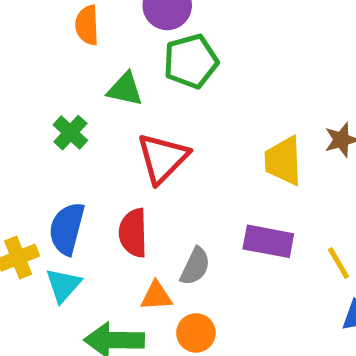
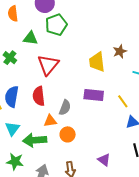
cyan triangle: (63, 285) -> (12, 129), moved

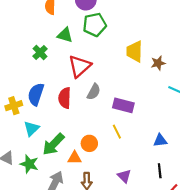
yellow trapezoid: (97, 62) -> (135, 51), moved
yellow line: (123, 101) -> (117, 132), moved
gray semicircle: (65, 108) -> (94, 92), moved
orange triangle: (50, 121) -> (74, 158), moved
green arrow: (35, 140) -> (53, 144), turned -50

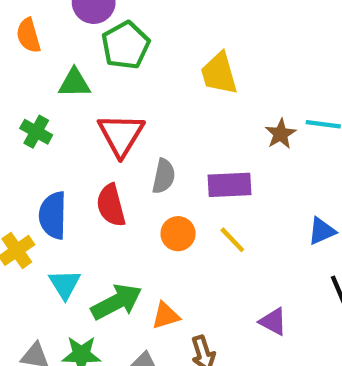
brown star: (158, 63) -> (281, 134), moved
orange circle: (89, 143) -> (178, 234), moved
green arrow: (53, 144) -> (117, 302), turned -145

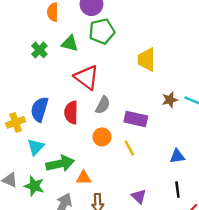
green cross: (36, 132) -> (39, 50), moved
red triangle: (121, 135) -> (87, 77), turned -40

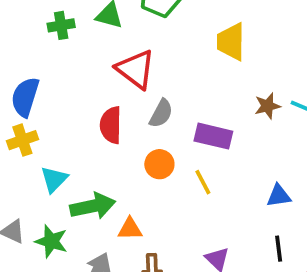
green cross: (39, 50) -> (61, 25), turned 35
blue semicircle: (39, 109) -> (25, 97), moved

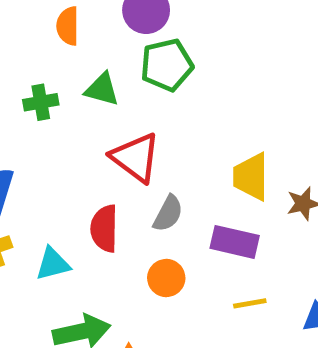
yellow trapezoid: (231, 42) -> (251, 177), moved
cyan triangle: (54, 179) -> (53, 264), moved, turned 32
yellow line: (203, 182) -> (250, 303), moved, turned -72

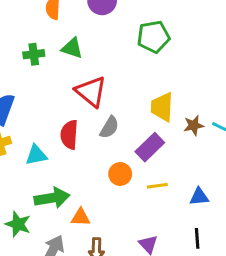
green pentagon: (167, 65) -> (153, 37), moved
purple rectangle: (235, 242) -> (150, 147), turned -60
orange circle: (166, 278) -> (120, 174), moved

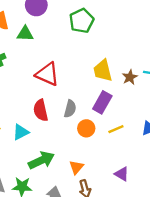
green triangle: (72, 48) -> (25, 34), moved
gray semicircle: (109, 127) -> (70, 109), moved
orange triangle: (80, 217) -> (76, 167), moved, turned -35

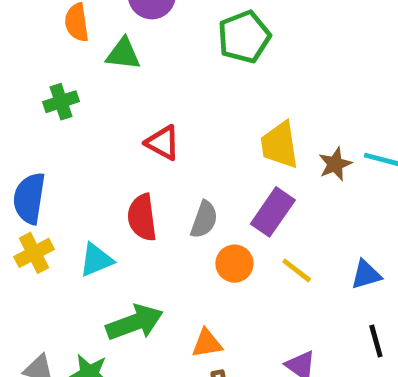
red triangle: (47, 74) -> (163, 143), size x0.7
yellow line: (116, 129) -> (297, 270), turned 56
orange triangle: (76, 167) -> (207, 343), turned 35

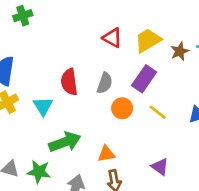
red triangle: (163, 143) -> (112, 38), moved
yellow trapezoid: (280, 145) -> (148, 40), turned 68
cyan triangle: (96, 260) -> (43, 106), turned -40

